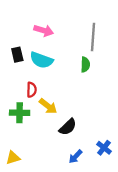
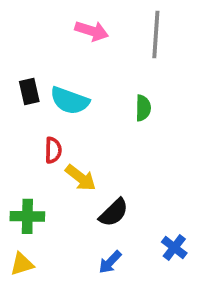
pink arrow: (44, 31) -> (92, 31), moved
gray line: (93, 37) -> (156, 35), moved
green cross: (20, 113) -> (27, 216), moved
blue arrow: (75, 157) -> (110, 262), moved

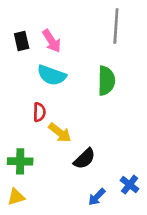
pink arrow: (92, 31) -> (52, 41), moved, turned 40
black rectangle: (29, 91) -> (22, 41), moved
green semicircle: (143, 108) -> (106, 81), size x1.5
blue arrow: (110, 262) -> (97, 197), moved

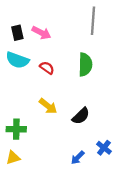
pink arrow: (52, 41) -> (41, 33), turned -30
cyan semicircle: (52, 75) -> (17, 60), moved
red semicircle: (39, 112) -> (47, 68), moved, turned -56
black semicircle: (84, 159) -> (81, 116), moved

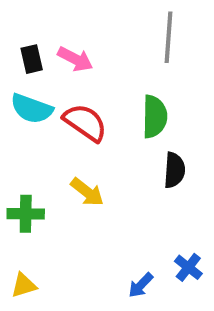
red semicircle: (47, 68) -> (85, 123), size x1.6
black semicircle: (81, 116) -> (174, 170), moved, turned -42
green cross: (16, 129) -> (26, 214), moved

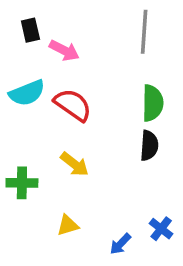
black rectangle: (32, 59) -> (30, 30), moved
cyan semicircle: (32, 109) -> (27, 93), turned -42
green semicircle: (155, 117) -> (153, 103), moved
yellow triangle: (24, 285) -> (68, 225), moved

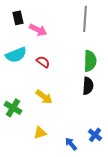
red semicircle: (73, 105) -> (43, 62), size x0.6
green cross: (22, 183) -> (13, 108), turned 30
blue arrow: (120, 244) -> (71, 144), turned 96

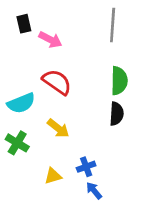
cyan semicircle: (16, 55) -> (21, 103), moved
red semicircle: (43, 62) -> (57, 82), size x1.6
blue cross: (95, 135) -> (86, 167), moved, turned 32

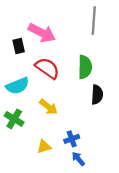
black rectangle: (24, 24) -> (19, 46), moved
pink arrow: (50, 40) -> (42, 33), size x1.4
green semicircle: (119, 81) -> (85, 67), moved

